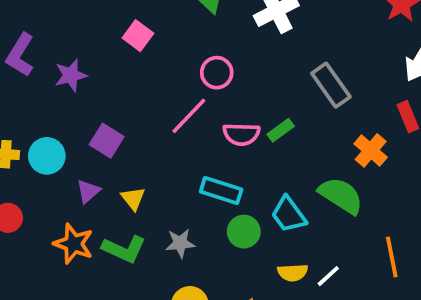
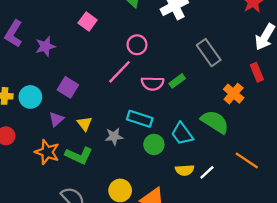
gray star: (180, 243) -> (114, 136), moved
orange line: (392, 257) -> (247, 160), turned -45

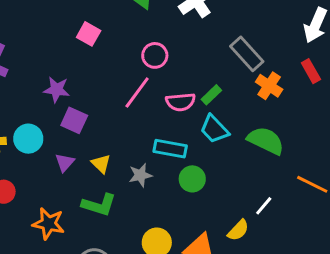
purple star: (45, 46) -> (57, 90), moved, turned 30
orange cross: (234, 94) -> (269, 86), moved
cyan trapezoid: (182, 134) -> (214, 129), moved
orange star: (47, 152) -> (49, 224), moved
yellow semicircle: (185, 170) -> (238, 230), moved, turned -36

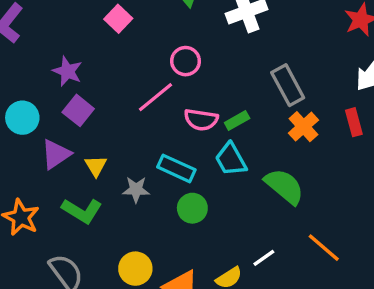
purple triangle: (65, 162) -> (56, 154), size x1.4

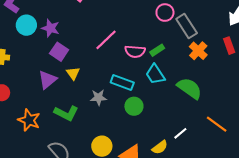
pink circle: (186, 61) -> (165, 13), moved
cyan circle: (22, 118) -> (26, 25), moved
yellow triangle: (96, 166) -> (73, 73), moved

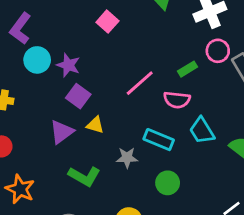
green rectangle: (157, 50) -> (188, 69), moved
yellow triangle: (73, 73) -> (95, 125), turned -40
green circle: (134, 106) -> (168, 183), moved
orange star: (29, 120) -> (20, 189), moved

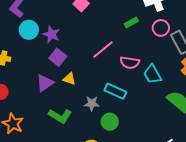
green rectangle: (188, 69) -> (131, 23), moved
cyan trapezoid: (202, 131) -> (152, 74), moved
green circle: (168, 183) -> (110, 122), moved

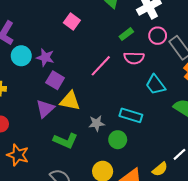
pink semicircle: (130, 63) -> (134, 58), moved
yellow triangle: (69, 79) -> (70, 101), size x1.5
cyan rectangle: (115, 91) -> (131, 115), moved

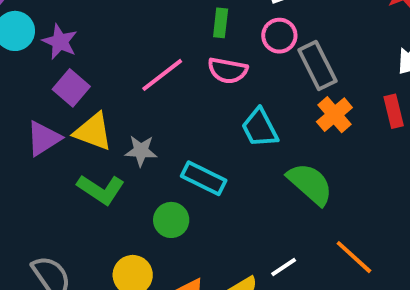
green rectangle: (126, 34) -> (221, 23), turned -56
gray star: (97, 123) -> (141, 151), moved
green L-shape: (66, 141) -> (101, 189), moved

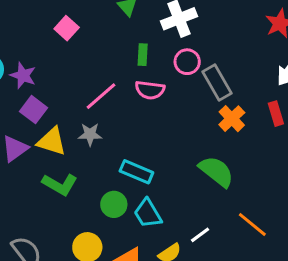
cyan trapezoid: (260, 128) -> (148, 213), moved
gray star: (141, 151) -> (90, 134), moved

